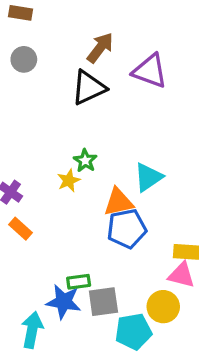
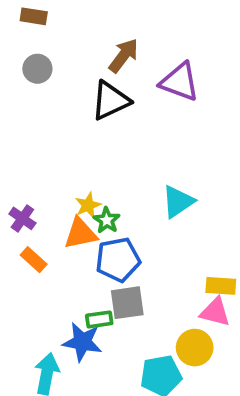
green star: (85, 161) -> (107, 220), moved
orange triangle: (118, 202) -> (80, 233), moved
blue pentagon: (127, 229) -> (118, 260), moved
gray square: (103, 302) -> (127, 303), moved

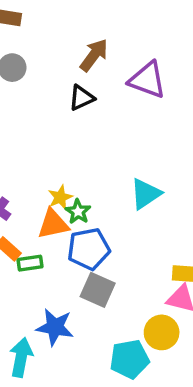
black triangle: (110, 101) -> (82, 98), size x0.7
gray square: (127, 303) -> (98, 290), turned 32
green rectangle: (99, 319) -> (30, 263), moved

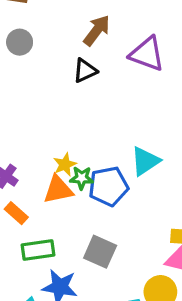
green star: (78, 212) -> (82, 178), turned -30
blue pentagon: (89, 249) -> (108, 186), moved
green rectangle: (30, 263) -> (38, 250), moved, size x1.4

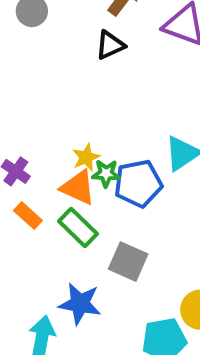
orange triangle: (58, 190) -> (78, 187), turned 36
green rectangle: (38, 250) -> (78, 228), moved, turned 52

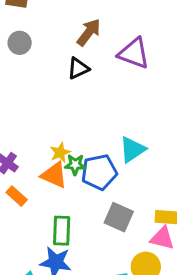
green rectangle: (78, 228) -> (62, 231), moved, turned 48
gray square: (128, 262) -> (119, 217), moved

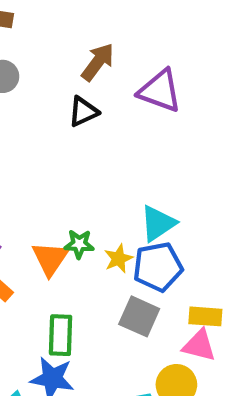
yellow star: (60, 153) -> (118, 259), moved
blue pentagon: (99, 172) -> (158, 267), moved
orange triangle: (54, 175) -> (50, 259), turned 40

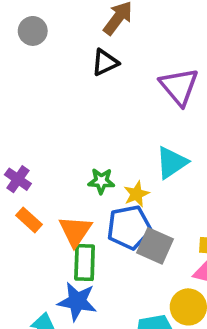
purple triangle: (160, 91) -> (179, 87), moved, turned 30
orange triangle: (50, 259) -> (75, 231), moved
blue pentagon: (158, 267) -> (129, 227), moved

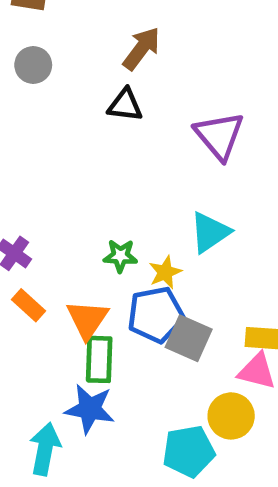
black triangle: (105, 62) -> (125, 105), turned 32

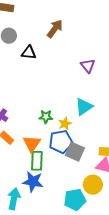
black triangle: (125, 105) -> (29, 53), moved
purple triangle: (219, 136) -> (88, 66), size x0.7

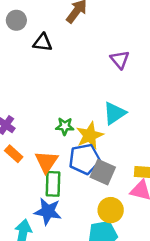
yellow star: (65, 124) -> (90, 135), size x1.5
yellow circle: (93, 185) -> (111, 210), moved

